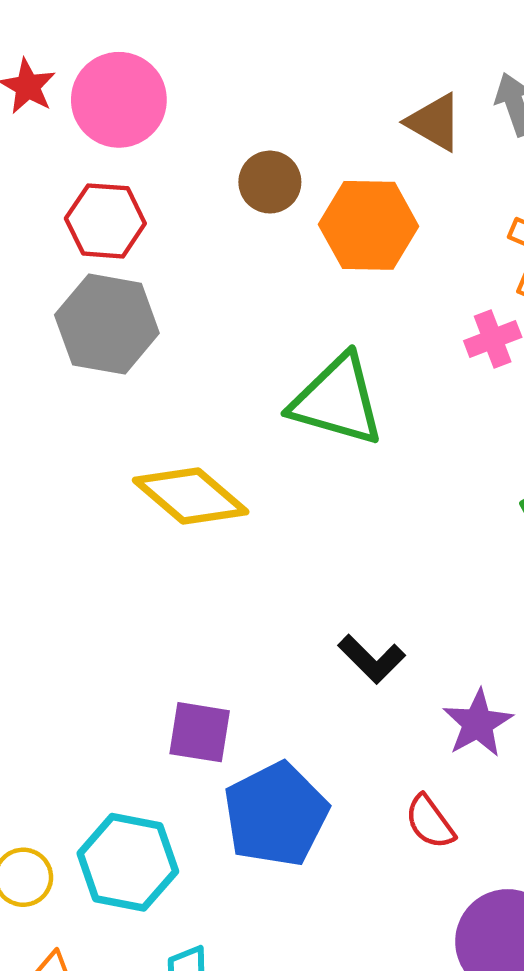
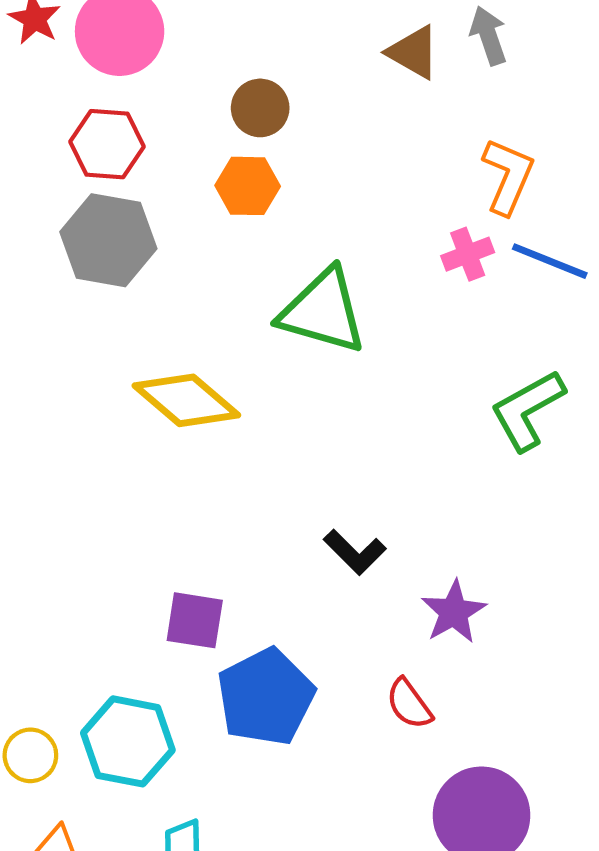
orange hexagon: (369, 225) -> (248, 186), moved, size x0.7

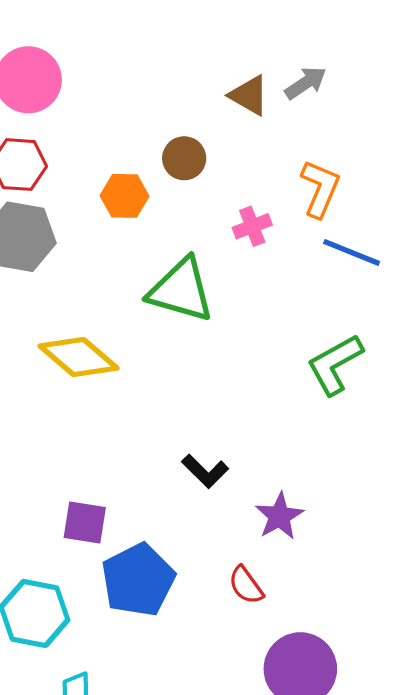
gray arrow: (488, 36) -> (306, 83), turned 75
brown circle: (260, 108) -> (184, 158), moved
pink cross: (468, 254) -> (252, 226), moved

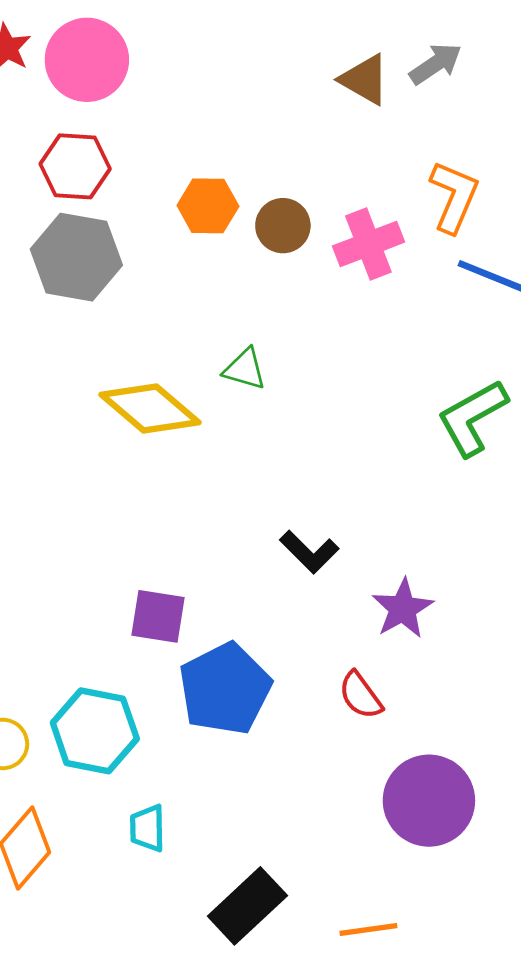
brown circle: (184, 158) -> (283, 226), moved
pink cross: (252, 226) -> (368, 244), size x1.4
green triangle: (181, 290) -> (245, 369), moved, size x0.5

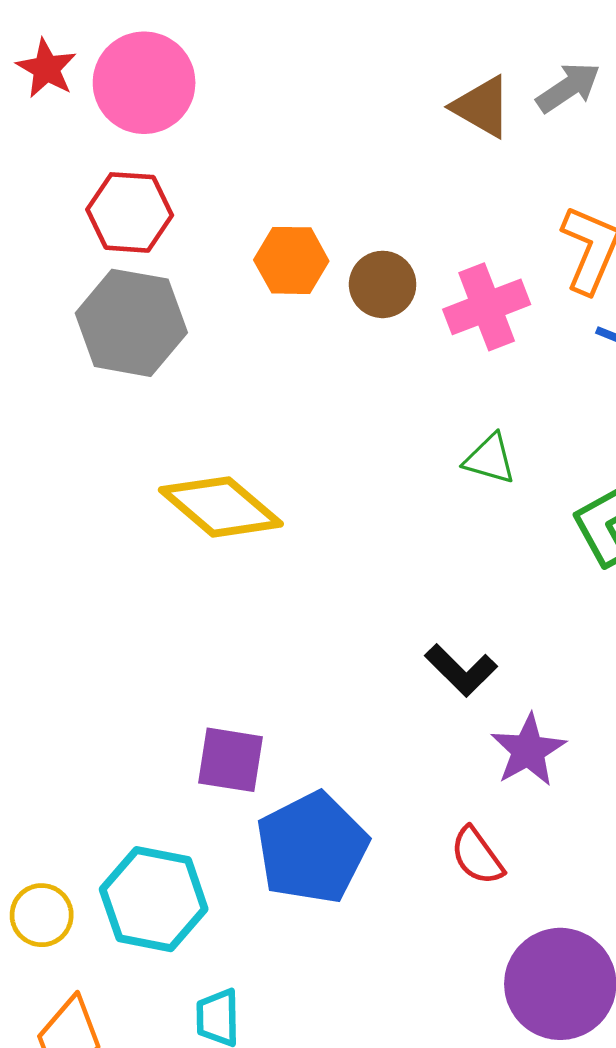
green triangle: (245, 369) -> (490, 459), moved
black L-shape: (309, 552) -> (461, 670), moved

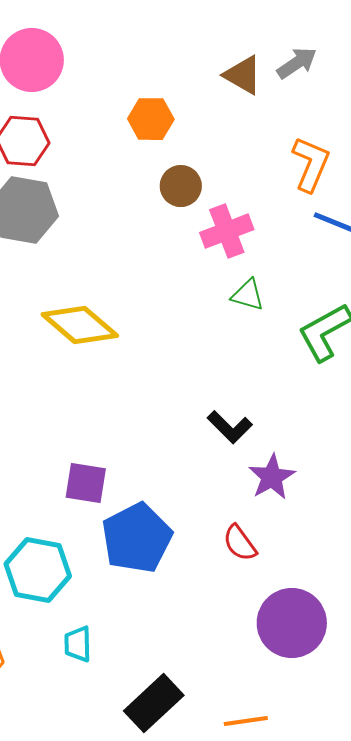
orange hexagon: (291, 260) -> (151, 119), moved
pink cross: (487, 307) -> (227, 231), moved

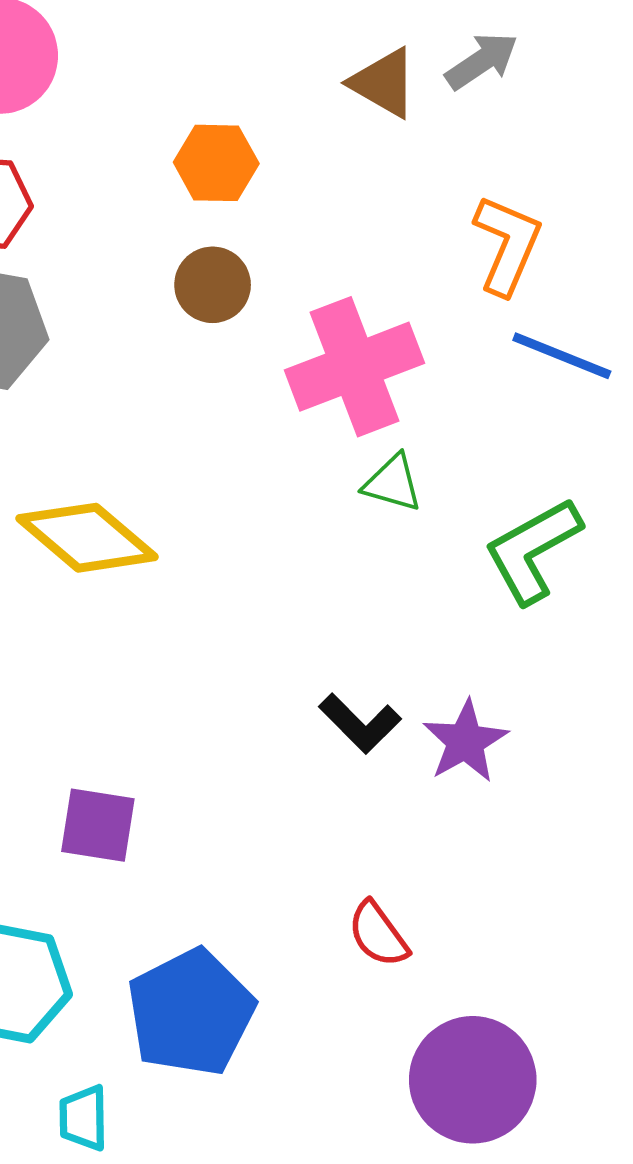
brown circle: (181, 186) -> (213, 285), moved
pink cross: (227, 231) -> (354, 367), size x1.4
purple star: (272, 477) -> (465, 741), moved
blue pentagon: (137, 538) -> (191, 1012), moved

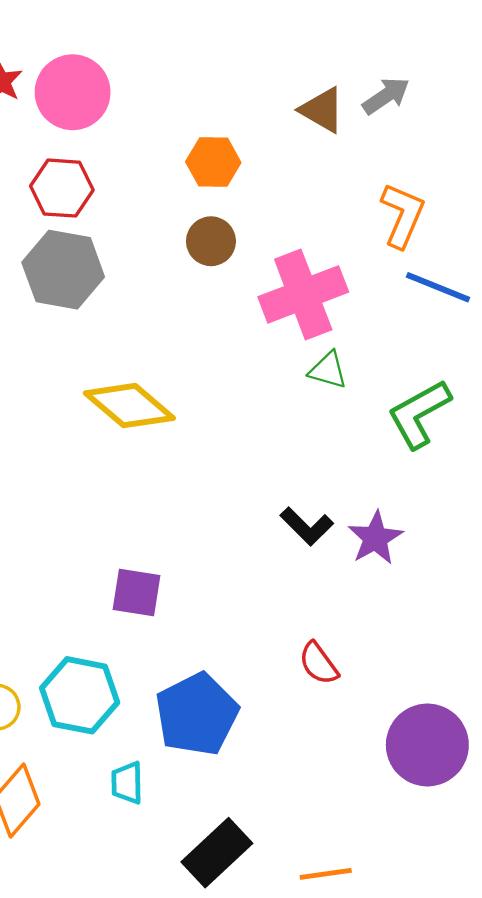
purple circle: (473, 1080) -> (427, 745), moved

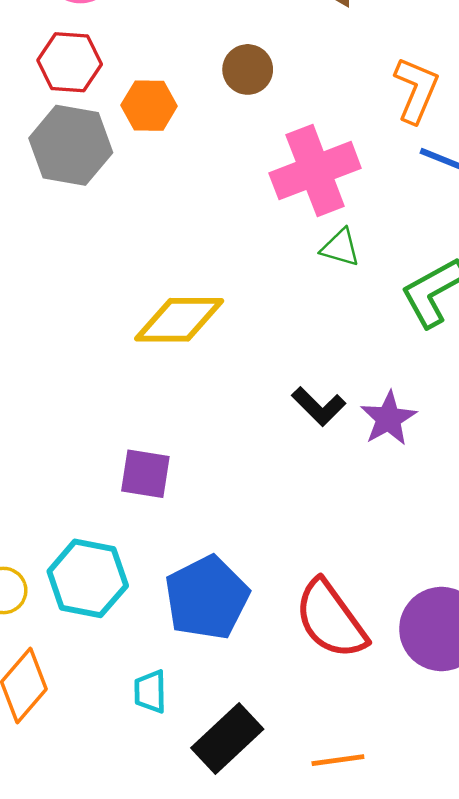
orange hexagon: (213, 162) -> (149, 106), moved
brown circle: (211, 241) -> (248, 69), moved
yellow diamond: (129, 406) -> (179, 320), moved, turned -40
red semicircle: (319, 663) -> (331, 619), moved, size x1.8
cyan trapezoid: (127, 783) -> (150, 692), moved

